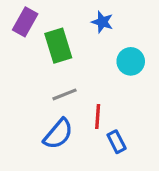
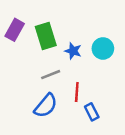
purple rectangle: (25, 22) -> (15, 30), moved
blue star: (102, 22) -> (73, 51), moved

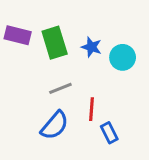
purple rectangle: (15, 30) -> (18, 35), turned 75
blue star: (73, 51) -> (91, 47), moved

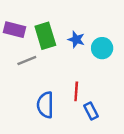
gray line: (60, 88) -> (27, 60), moved
blue semicircle: (55, 125) -> (45, 105), turned 140

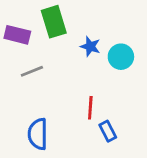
green rectangle: (45, 36) -> (54, 22), moved
blue semicircle: (45, 105) -> (38, 134), moved

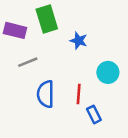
cyan circle: (121, 57) -> (108, 72), moved
blue semicircle: (38, 134) -> (46, 94), moved

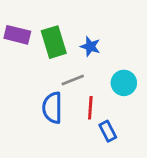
green rectangle: (47, 19) -> (54, 42), moved
gray line: (28, 62) -> (73, 80), moved

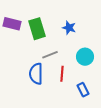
blue star: (90, 46) -> (69, 28), moved
blue rectangle: (108, 131) -> (83, 90), moved

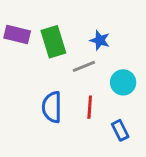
gray line: (50, 55) -> (84, 66), moved

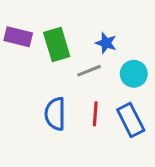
cyan circle: (123, 82) -> (134, 74), moved
blue rectangle: (120, 130) -> (131, 120), moved, size x1.5

